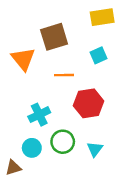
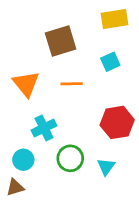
orange triangle: (23, 59) -> (26, 84), moved
red hexagon: (89, 103) -> (117, 122), moved
cyan circle: (32, 148) -> (23, 160), moved

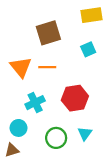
orange line: (72, 84) -> (47, 67), moved
red hexagon: (117, 122) -> (75, 98), moved
green circle: (70, 158) -> (56, 138), moved

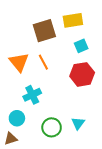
yellow rectangle: (92, 15) -> (73, 20), moved
orange line: (47, 67) -> (43, 62), turned 63
red hexagon: (75, 98) -> (82, 74), moved

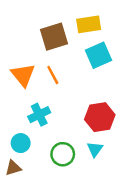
cyan square: (81, 46) -> (99, 55), size x1.5
red hexagon: (82, 74) -> (100, 117), moved

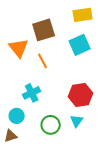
yellow rectangle: (89, 24) -> (83, 15), moved
orange triangle: (23, 75) -> (19, 48), moved

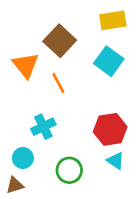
brown square: (44, 30) -> (60, 41), turned -30
cyan square: (80, 45) -> (109, 61), turned -30
cyan triangle: (77, 121) -> (116, 161), moved, turned -32

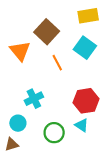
orange line: (58, 83) -> (57, 63), moved
cyan triangle: (116, 161) -> (82, 125), moved

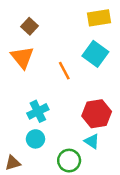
brown square: (47, 32) -> (29, 26), moved, size x0.6
cyan circle: (18, 123) -> (35, 139), moved
green circle: (54, 133) -> (69, 161), moved

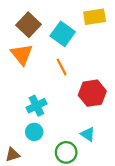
brown square: (29, 26) -> (28, 25), size x1.5
cyan square: (95, 54) -> (63, 34), moved
red hexagon: (97, 114) -> (92, 93), moved

